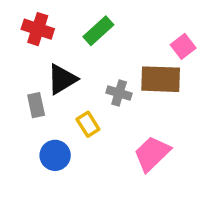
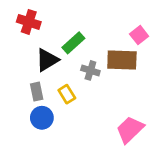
green rectangle: (98, 31) -> (73, 43), moved
gray rectangle: (36, 105) -> (37, 92), moved
pink trapezoid: (152, 154) -> (130, 130), moved

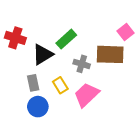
red cross: (29, 22) -> (15, 38), moved
pink trapezoid: (130, 130) -> (86, 95), moved

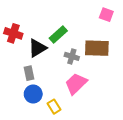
pink square: (126, 32) -> (106, 15), moved, turned -32
yellow rectangle: (60, 85) -> (54, 107), moved

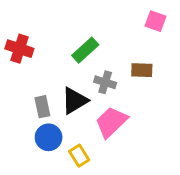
black triangle: (37, 48) -> (75, 101), moved
brown rectangle: (97, 48) -> (142, 70), size x0.6

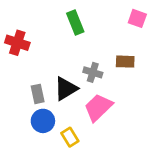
green rectangle: (85, 50) -> (75, 23), moved, turned -70

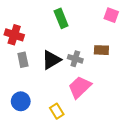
black triangle: (66, 89) -> (51, 60), moved
gray rectangle: (38, 94) -> (23, 60), moved
blue circle: (43, 121) -> (21, 101), moved

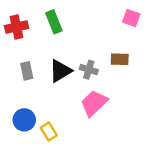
green rectangle: (61, 18) -> (54, 22), moved
red cross: (14, 35) -> (16, 27), moved, turned -30
yellow rectangle: (57, 111) -> (49, 131), moved

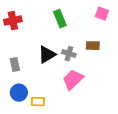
green rectangle: (54, 22) -> (60, 19), moved
gray rectangle: (27, 71) -> (15, 65), moved
yellow rectangle: (49, 131) -> (38, 102), turned -56

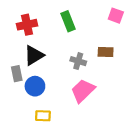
red cross: (13, 21) -> (27, 25), moved
black triangle: (47, 55) -> (34, 55), moved
blue circle: (19, 93) -> (35, 86), moved

